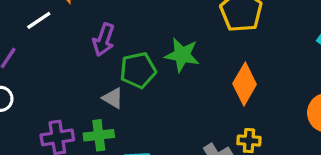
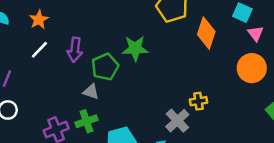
white line: (39, 20) -> (39, 50), moved
orange diamond: (245, 84) -> (206, 33), moved

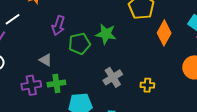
white line: (39, 50) -> (13, 19), moved
gray triangle: (91, 92) -> (46, 60), moved
gray cross: (177, 121) -> (113, 77), moved

